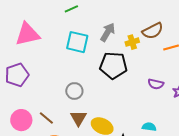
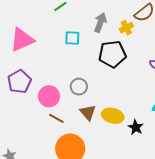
cyan square: (77, 42) -> (72, 38), size x0.7
pink circle: (21, 120) -> (49, 96), moved

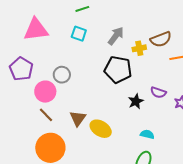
cyan square: (72, 38) -> (79, 34), moved
purple pentagon: (19, 82) -> (21, 69), turned -30
gray circle: (79, 87) -> (62, 75), moved
black star: (136, 127) -> (136, 101), moved

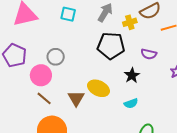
purple semicircle: (158, 92) -> (149, 54), moved
yellow ellipse: (101, 129) -> (99, 88), moved
cyan semicircle: (147, 134) -> (131, 103), moved, turned 152

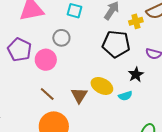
gray circle: (56, 57) -> (61, 38), moved
pink circle: (41, 75) -> (46, 60), moved
cyan semicircle: (131, 103) -> (125, 96), moved

